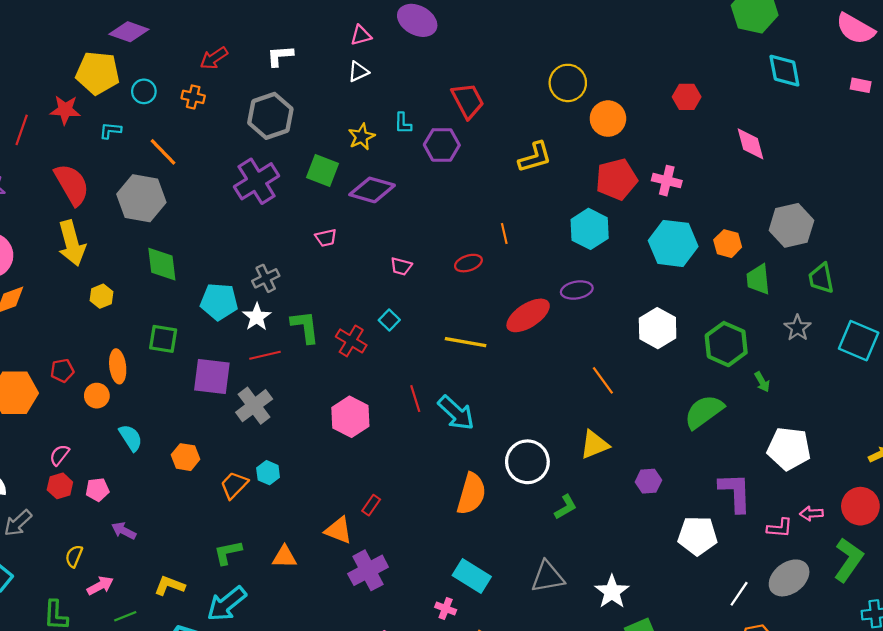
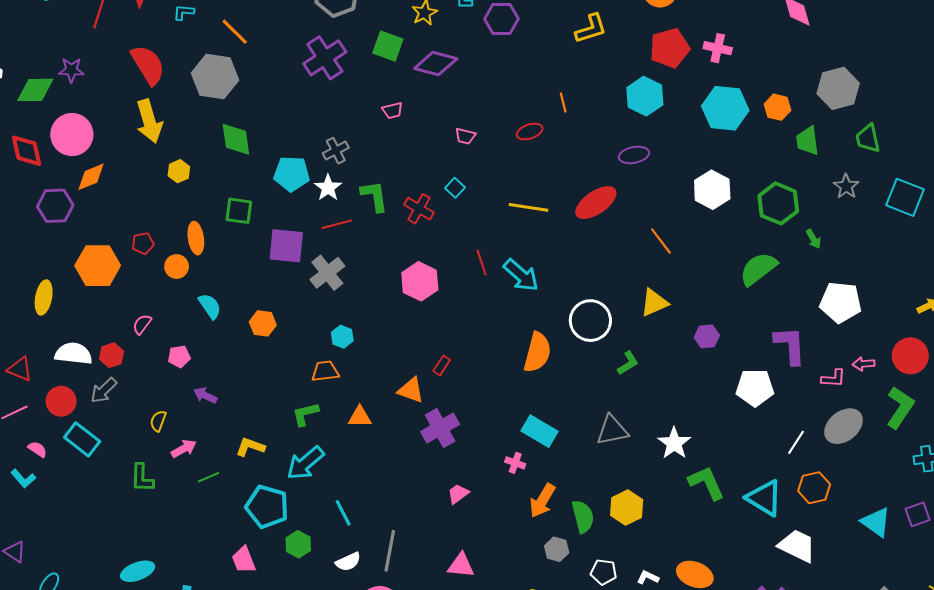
red ellipse: (528, 315) -> (596, 203), moved
orange trapezoid: (234, 485) -> (325, 371), moved, turned 40
red hexagon: (60, 486) -> (111, 355), moved

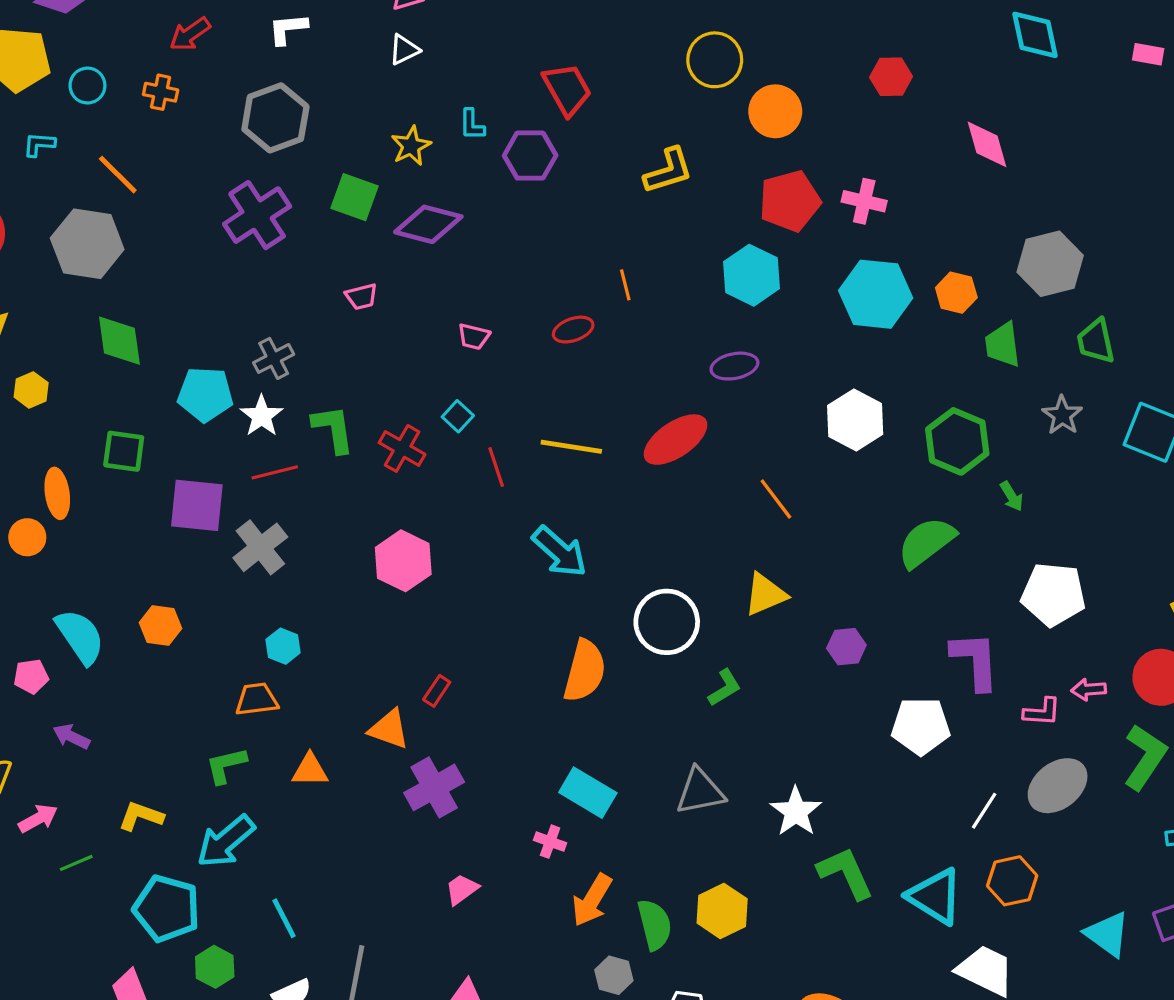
red line: (482, 262) -> (496, 467), moved
cyan semicircle: (210, 306) -> (80, 636), moved, size x1.4

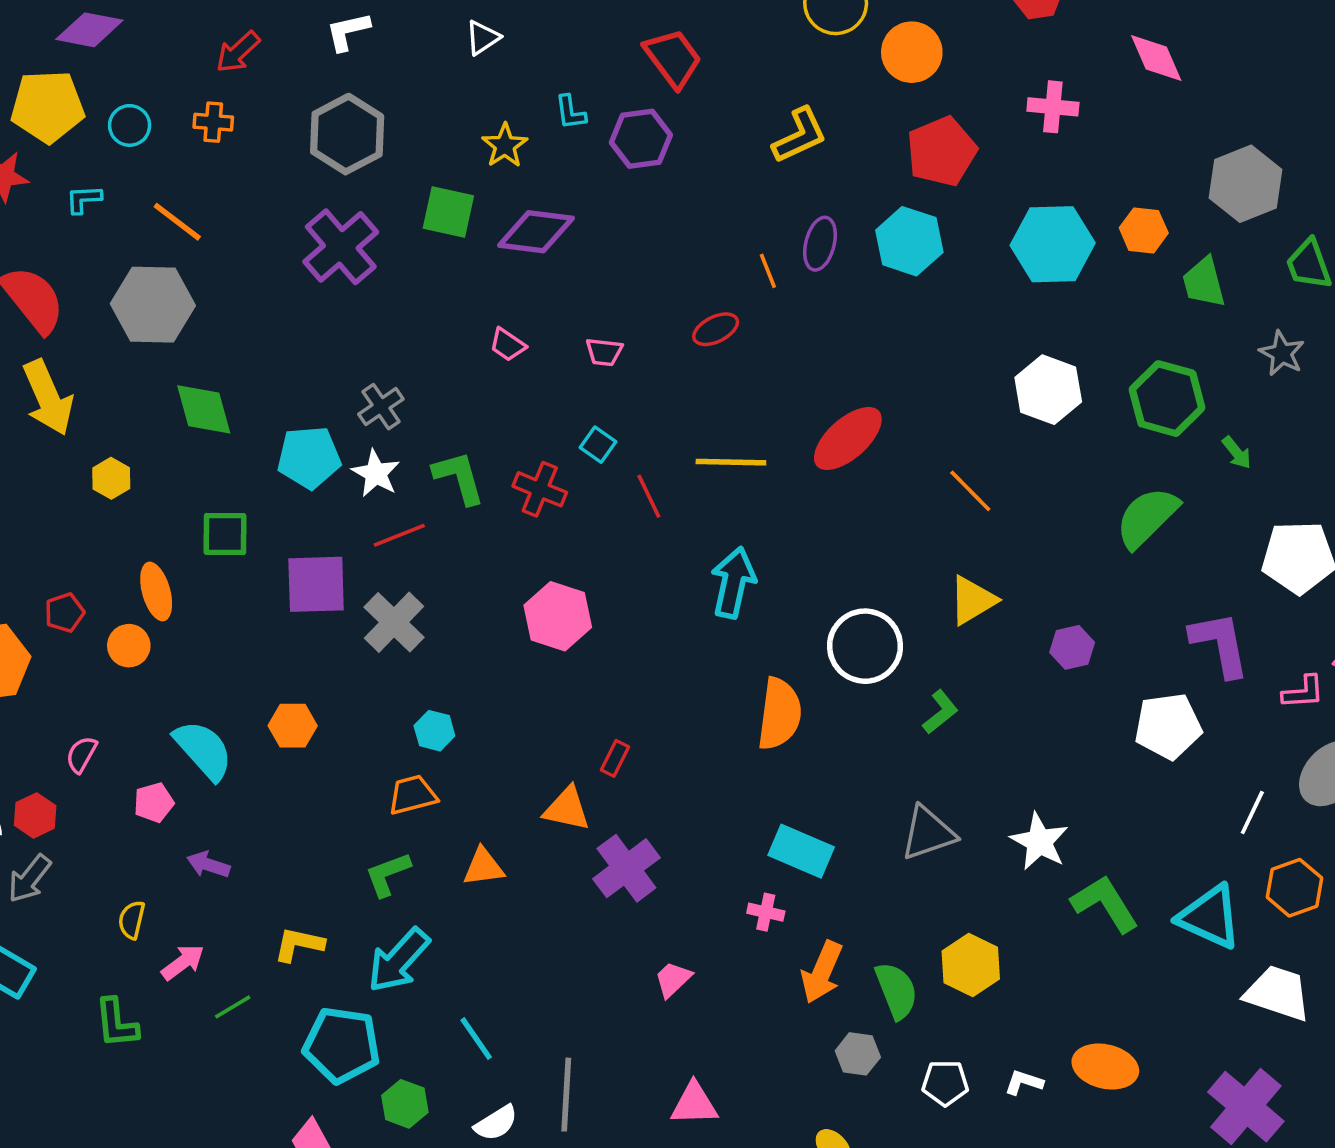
pink cross: (864, 201) -> (1053, 107), moved
pink trapezoid: (361, 297) -> (508, 345), moved, turned 56
purple ellipse: (734, 366) -> (820, 244), moved, turned -57
cyan arrow: (560, 552) -> (733, 583), turned -112

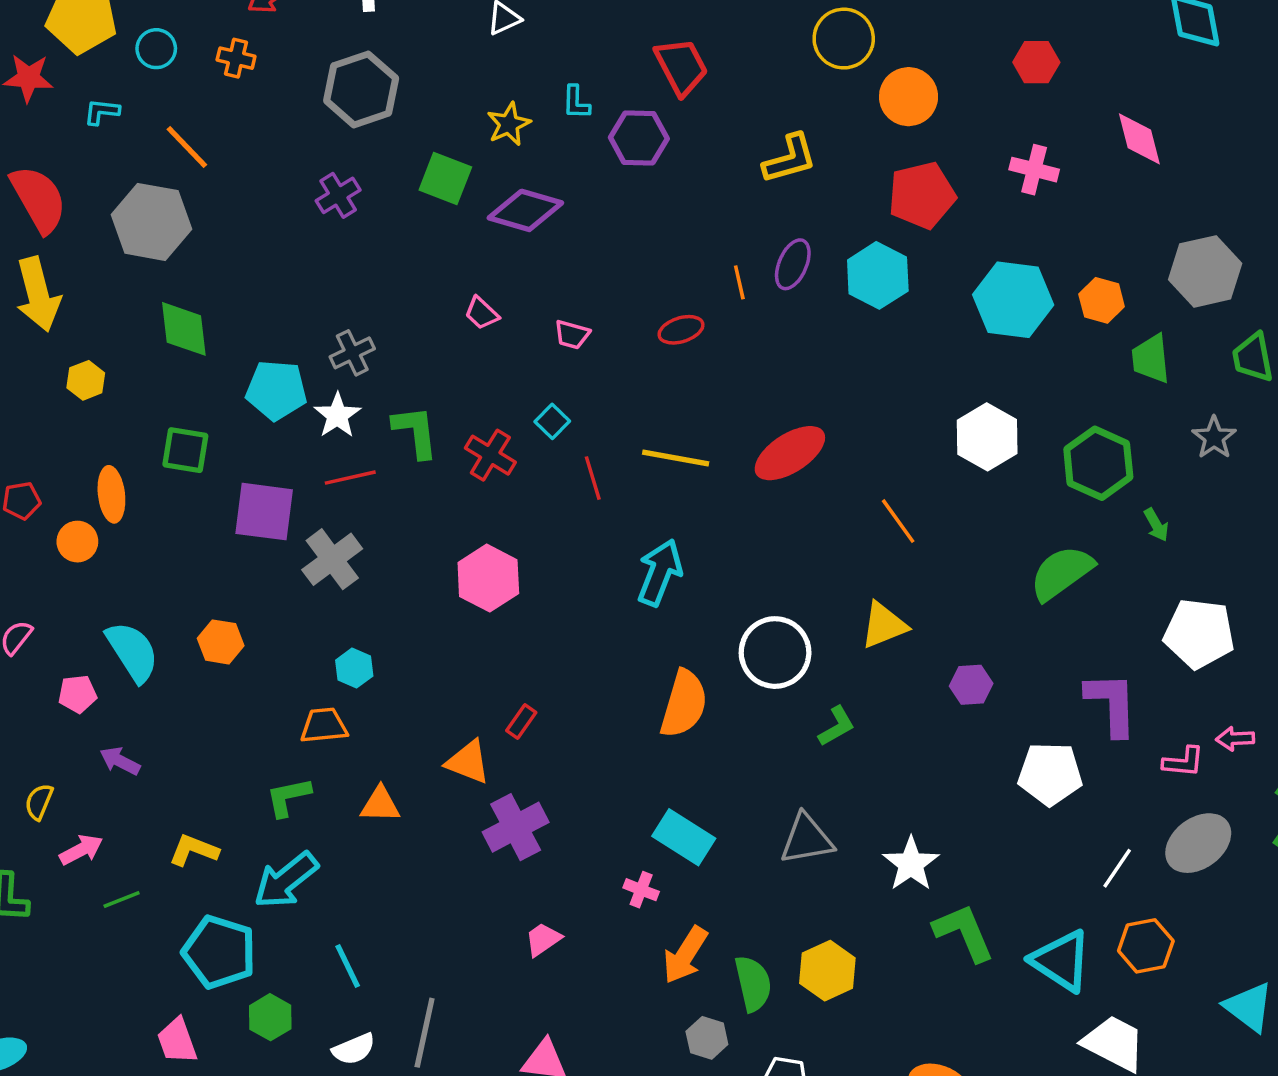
purple cross: (341, 247) -> (338, 195), size x0.6

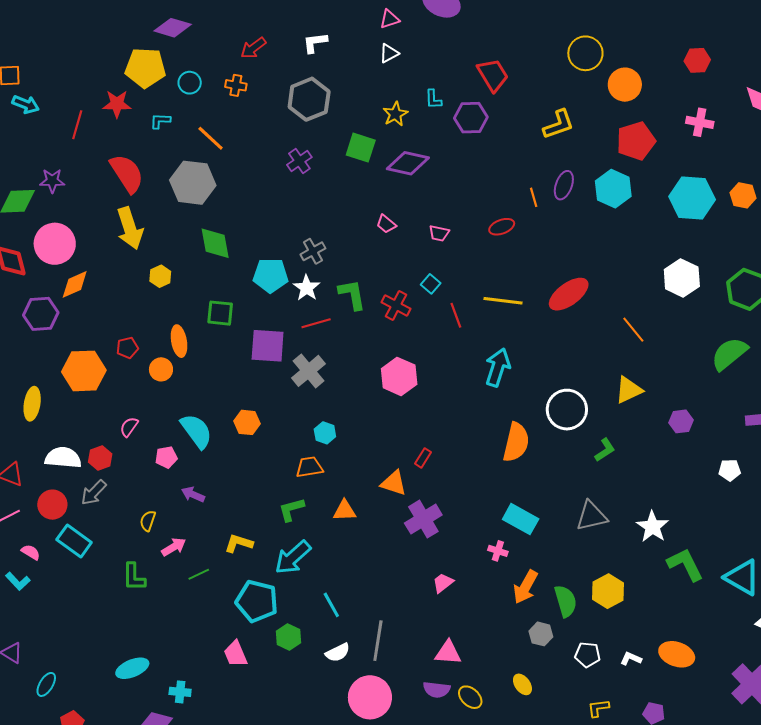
white pentagon: (1050, 774) -> (730, 470), size x0.6

